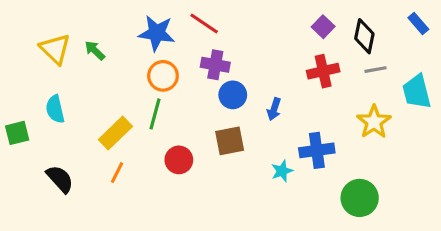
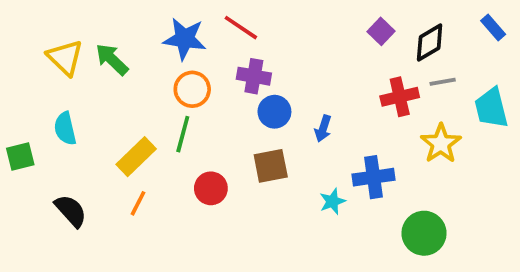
black diamond: (364, 36) -> (430, 43), turned 48
green arrow: (95, 50) -> (112, 59), size x1.4
red cross: (323, 71) -> (400, 97), moved

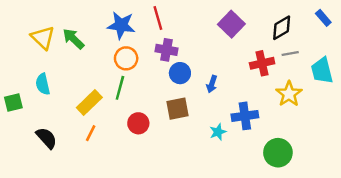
red line: (241, 28) -> (158, 18), turned 40
purple square: (381, 31) -> (231, 24), moved, size x1.5

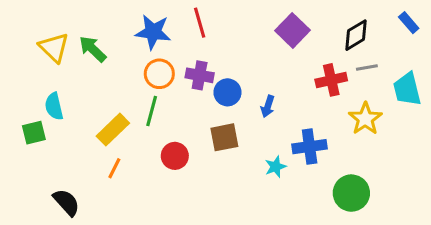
purple cross: (166, 50) -> (200, 75), moved
green square: (13, 102) -> (34, 133), moved
black semicircle: (46, 138) -> (66, 202), moved

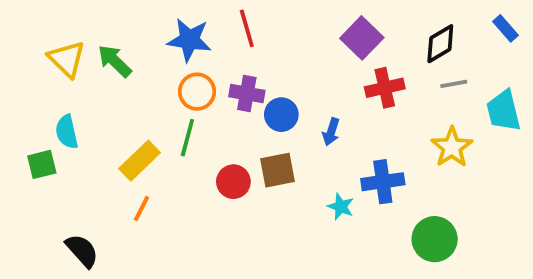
red cross: (331, 80) -> (385, 88), moved
red circle: (175, 156) -> (233, 182), moved
cyan star: (275, 167) -> (341, 207), turned -30

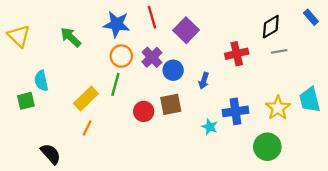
purple square: (362, 38) -> (186, 30), moved
yellow triangle: (67, 59) -> (19, 36), moved
purple cross: (247, 94) -> (152, 57), turned 36
cyan trapezoid: (504, 111) -> (310, 100), moved
yellow star: (452, 147) -> (278, 108), moved

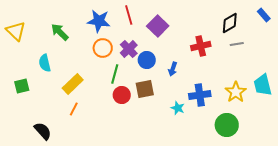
cyan semicircle: (41, 81) -> (45, 63), moved
green line: (115, 84) -> (115, 74), moved

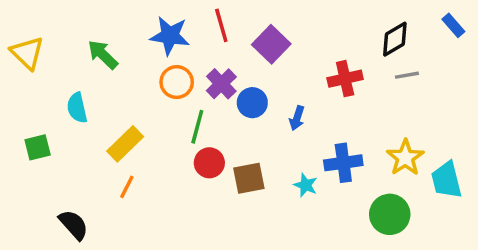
cyan trapezoid: (263, 85) -> (446, 180), moved
brown square: (145, 89) -> (249, 178), moved

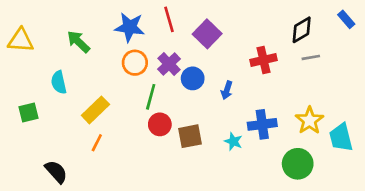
yellow triangle: (27, 53) -> (21, 40), turned -40

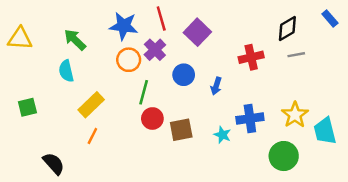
purple cross: (169, 64) -> (155, 50), moved
cyan semicircle: (59, 82) -> (66, 71), moved

